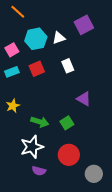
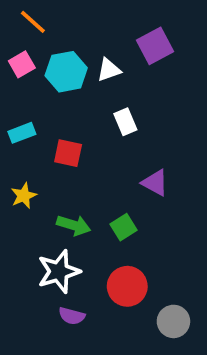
pink square: (12, 50) -> (22, 64), moved
red square: (37, 69) -> (68, 153), moved, turned 35

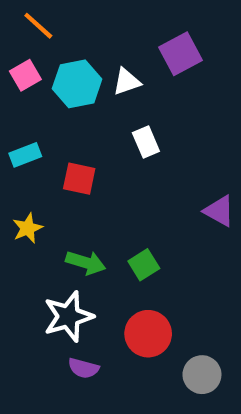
purple triangle: (155, 183) -> (219, 211), moved

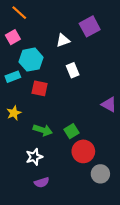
cyan hexagon: (77, 84) -> (31, 60), moved
white star: (68, 316) -> (34, 157), size x0.7
red circle: (148, 334) -> (83, 151), moved
purple semicircle: (84, 368) -> (42, 182), turned -32
gray circle: (202, 375) -> (100, 174), moved

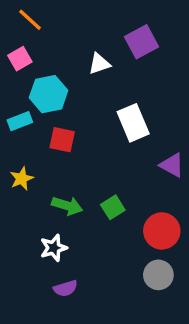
white rectangle: (73, 70) -> (133, 123), moved, size x1.5
red circle: (83, 151) -> (162, 231), moved

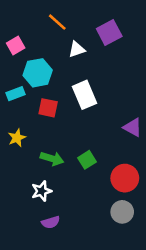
orange line: (30, 20) -> (57, 22), moved
white rectangle: (133, 123) -> (84, 95), moved

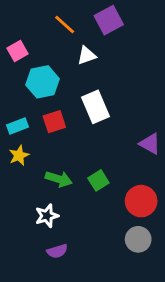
purple square: (109, 32) -> (109, 20), moved
cyan rectangle: (16, 94) -> (18, 126), moved
red square: (48, 108) -> (54, 122), turned -30

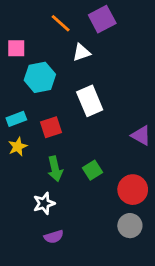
pink square: (18, 51) -> (16, 48), turned 30
red square: (54, 122) -> (51, 127), moved
green arrow: (59, 179) -> (55, 169), turned 60

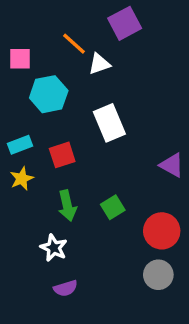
orange line: (61, 23) -> (74, 44), moved
white star: (44, 203) -> (54, 248), turned -30

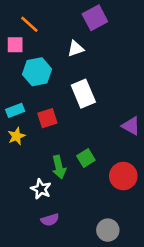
orange line: (74, 44) -> (29, 24), moved
green arrow: (67, 206) -> (59, 167), moved
gray circle: (158, 275) -> (108, 230), moved

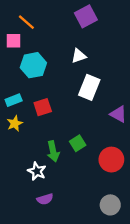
white triangle: (76, 49) -> (79, 56), moved
white rectangle: (83, 94) -> (89, 87), moved, turned 45
gray circle: (108, 230) -> (110, 205), moved

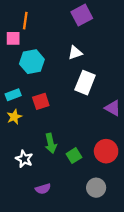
orange line: (26, 22) -> (25, 21), turned 56
green square: (78, 143) -> (74, 156), moved
white star: (37, 171) -> (24, 159), moved
gray circle: (110, 205) -> (96, 188), moved

